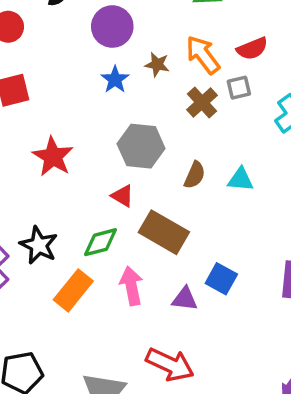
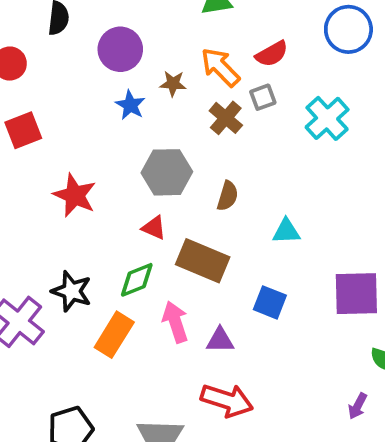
cyan triangle: (241, 179) -> (286, 231), moved
purple triangle: (185, 299) -> (220, 340), moved

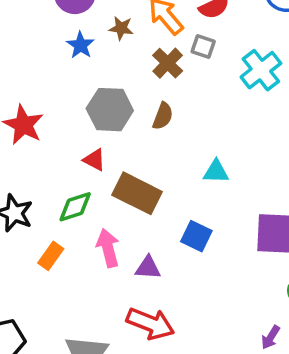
gray square: (263, 97) -> (203, 46), turned 35
brown semicircle: (228, 196) -> (163, 116), moved
orange rectangle: (114, 335) -> (51, 256), size x0.7

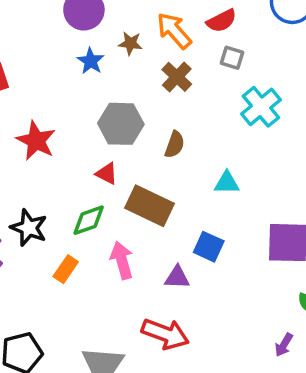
gray square: (203, 46) -> (232, 58), moved
cyan cross: (261, 70) -> (261, 107), moved
brown semicircle: (163, 116) -> (175, 145), moved
purple triangle: (148, 268) -> (177, 277), moved

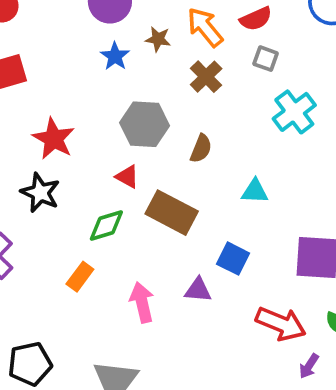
black star: (29, 228) -> (40, 193), moved
pink arrow: (122, 260) -> (142, 302), moved
red arrow: (165, 334) -> (281, 324), moved

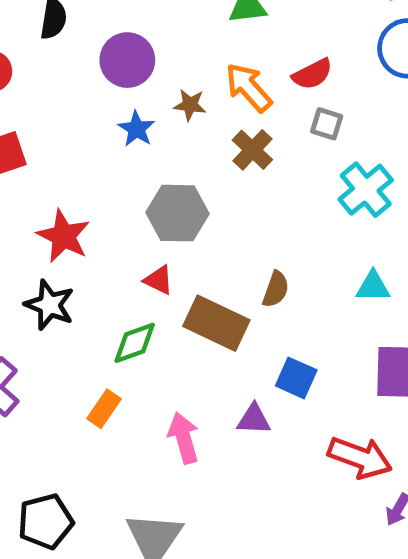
brown semicircle: (201, 149) -> (276, 289), moved
cyan triangle: (255, 191) -> (373, 287), moved

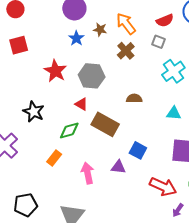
red semicircle: (312, 74) -> (165, 20), moved
red star: (64, 236) -> (55, 71), moved
brown semicircle: (276, 289) -> (134, 98), moved, turned -112

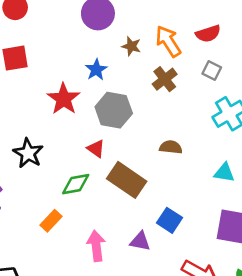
red semicircle: (165, 20) -> (208, 34), moved
blue star: (76, 38) -> (96, 70), moved

